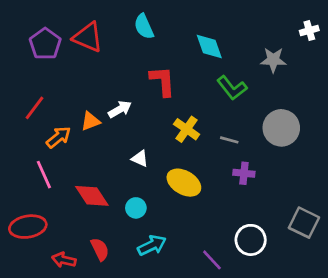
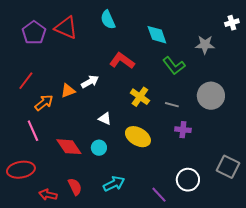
red L-shape: (163, 81) -> (122, 61), turned -50
cyan circle: (136, 208) -> (99, 148), moved

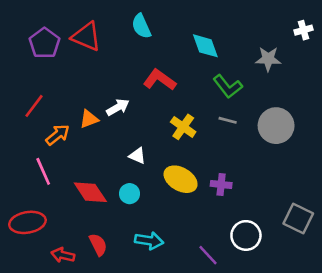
gray line: (172, 105) -> (228, 120), moved
purple cross: (183, 130) -> (221, 184), moved
cyan arrow: (114, 184) -> (149, 241), turned 35

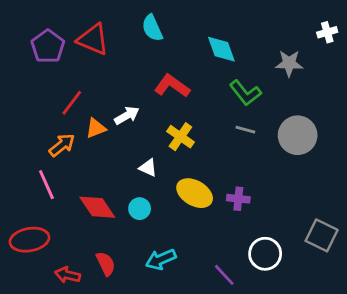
red line: (34, 106) -> (72, 103), moved
yellow cross: (183, 127) -> (180, 137), moved
cyan arrow: (149, 241) -> (161, 259), turned 148

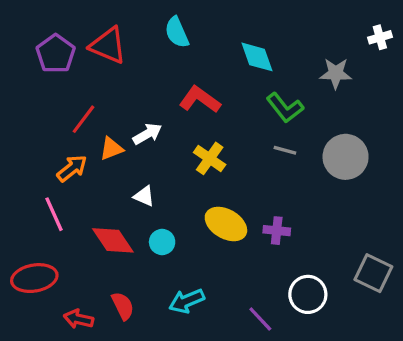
white triangle: (148, 168) -> (144, 196), moved

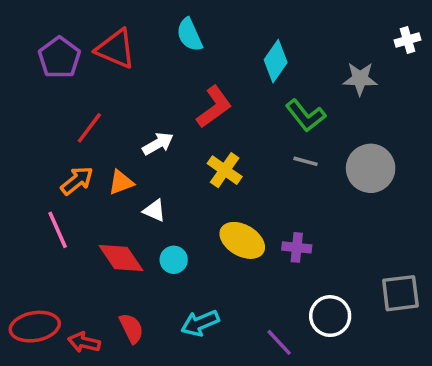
cyan diamond: (257, 57) -> (276, 61), turned 54
red L-shape: (200, 100) -> (214, 107), turned 108
orange triangle: (111, 149) -> (121, 182), moved
gray square: (373, 273) -> (400, 293), turned -33
red ellipse: (34, 278) -> (35, 327), moved

